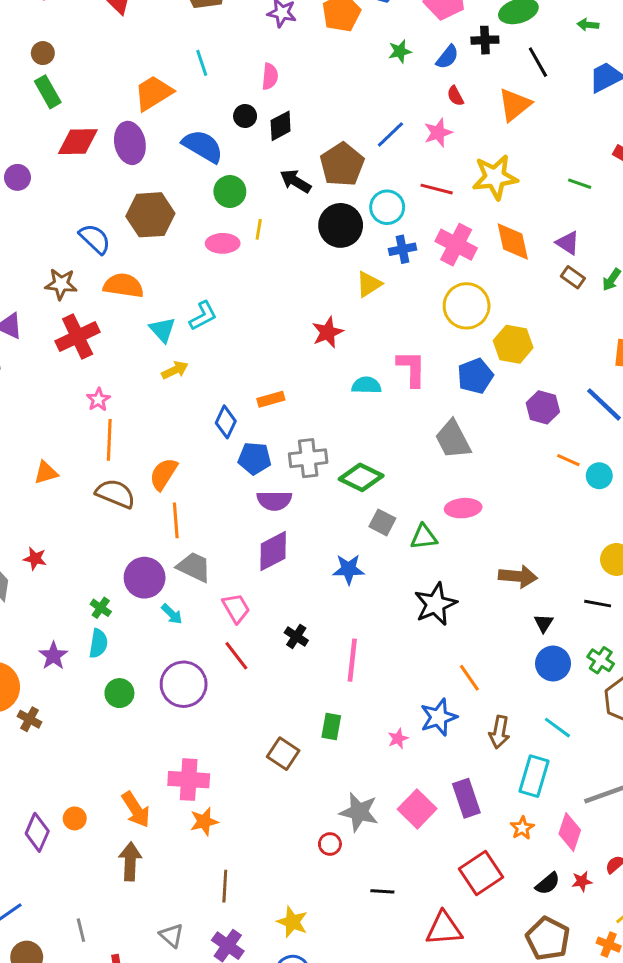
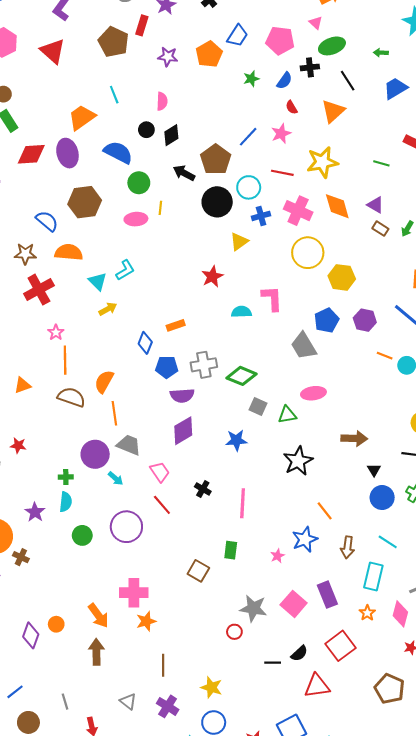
blue pentagon: (475, 376) -> (327, 320), moved
green cross: (101, 608) -> (66, 477), turned -32
black semicircle: (548, 884) -> (299, 653), moved

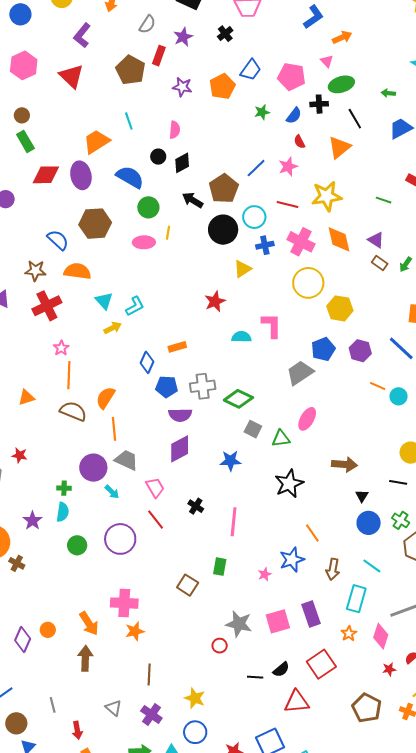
cyan L-shape: (125, 270) -> (135, 306), moved
gray trapezoid: (304, 346) -> (300, 373), turned 84
pink ellipse: (313, 393) -> (307, 419), turned -55
pink square: (294, 604) -> (278, 621), turned 30

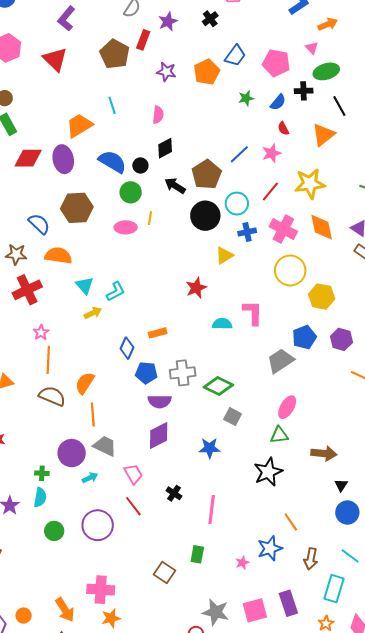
black circle: (158, 157) -> (140, 165), moved
red line: (288, 205) -> (270, 191), turned -65
green triangle: (281, 438) -> (279, 435), moved
cyan arrow: (112, 492) -> (90, 478), turned -70

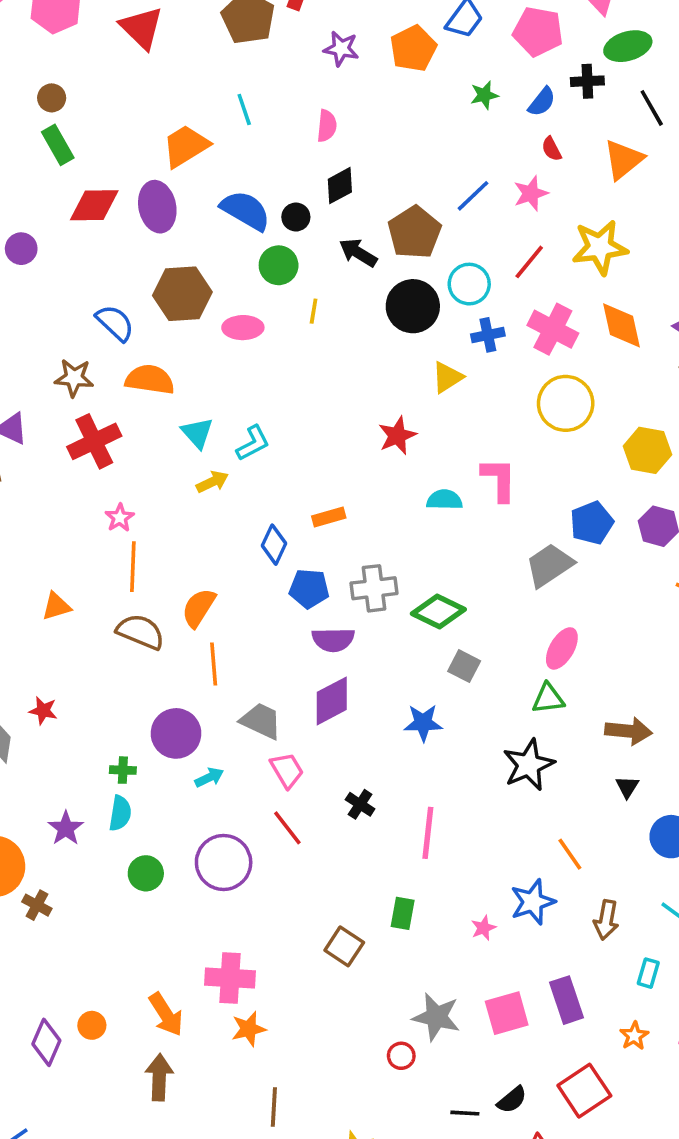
pink ellipse: (126, 227) -> (243, 328), moved
yellow hexagon: (322, 297) -> (647, 450), moved
gray trapezoid: (105, 446) -> (261, 721), moved
black triangle: (341, 485) -> (627, 787), moved
cyan rectangle: (334, 589) -> (648, 973), size x0.6

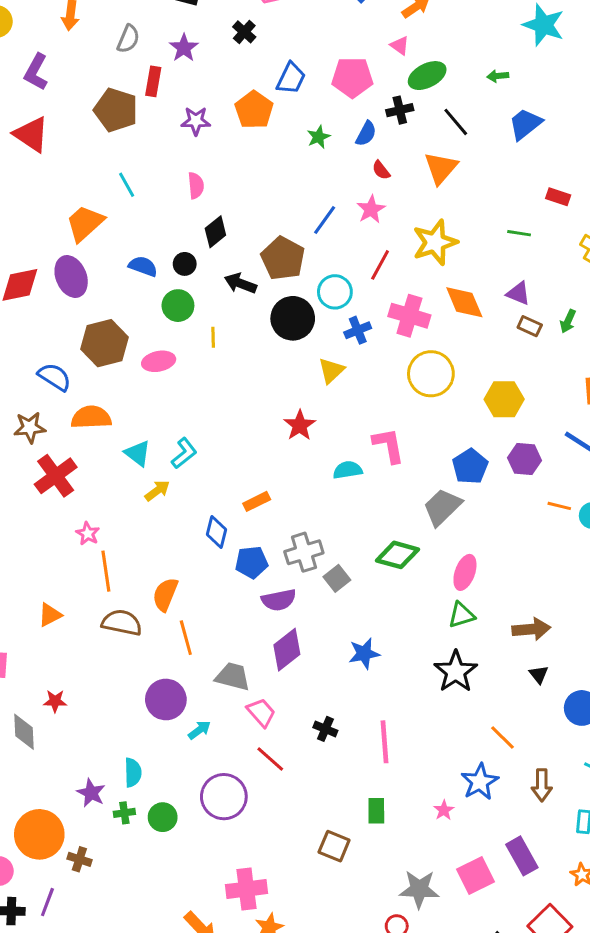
blue semicircle: (246, 210) -> (143, 266), size x0.7
green diamond: (438, 611) -> (398, 555), moved
gray square: (464, 666) -> (337, 578), moved, turned 35
green cross: (123, 770) -> (124, 813), moved

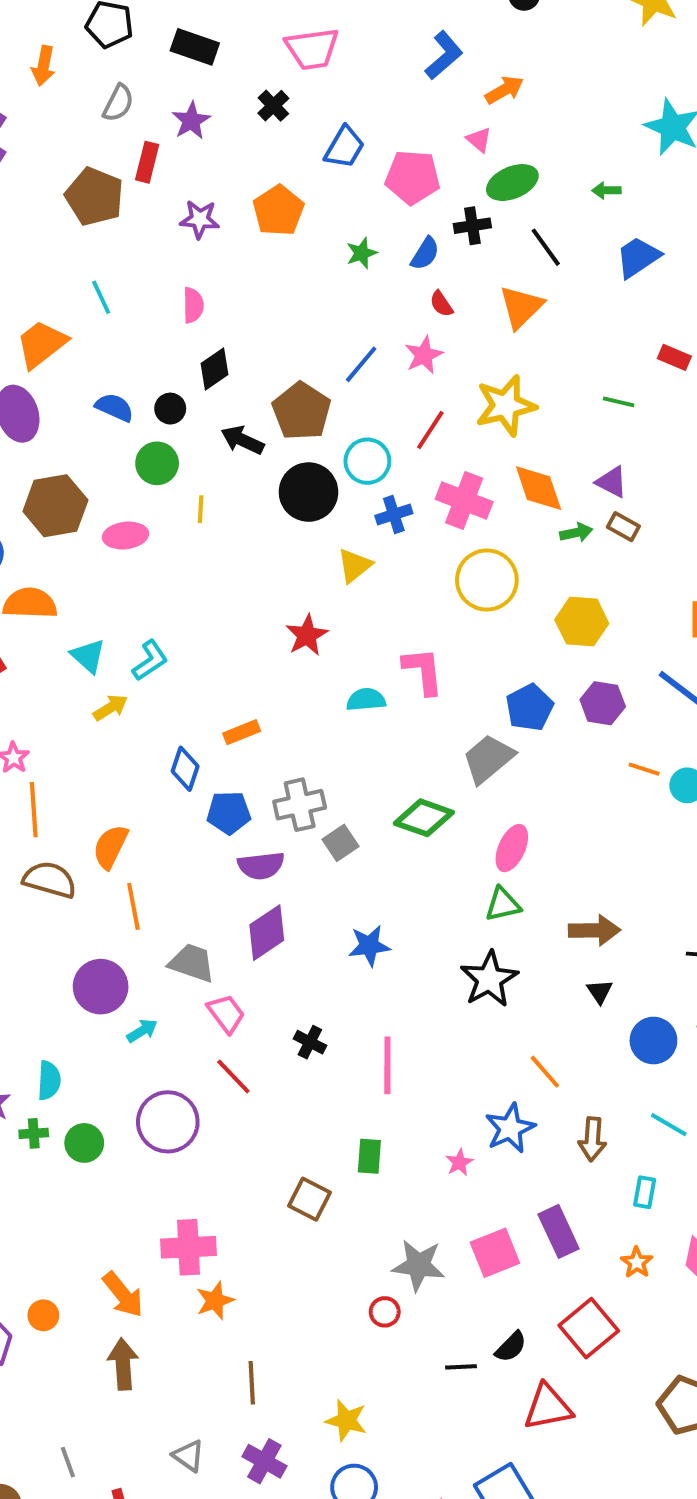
blue trapezoid: (291, 78) -> (344, 147), moved
green arrow: (568, 321) -> (576, 533), moved, turned -130

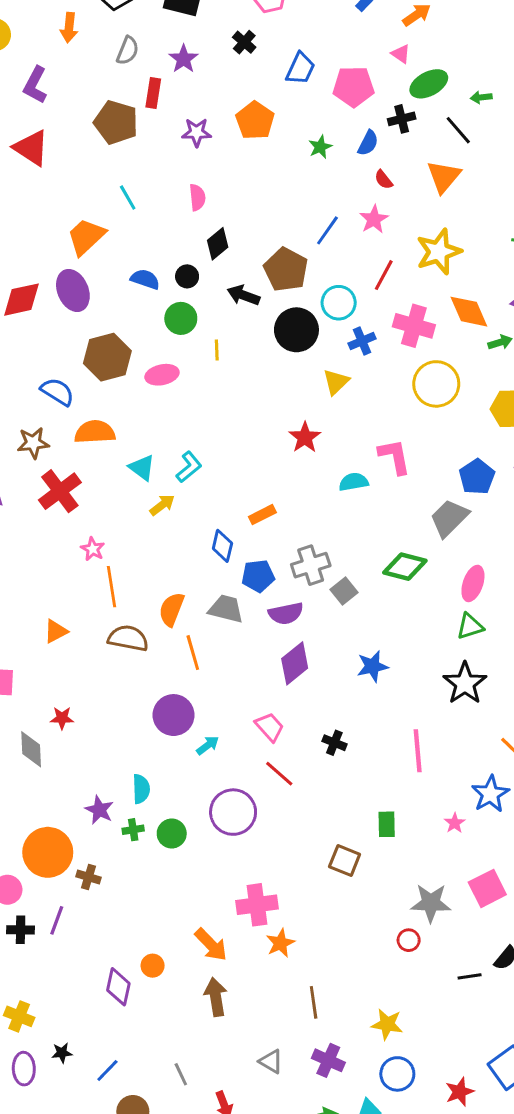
green arrow: (606, 190) -> (481, 97), moved
gray trapezoid: (192, 963) -> (226, 609), moved
pink line: (387, 1065) -> (418, 751), moved

